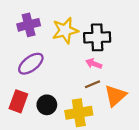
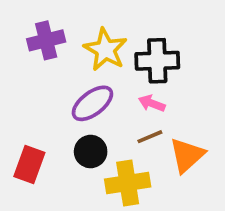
yellow star: (65, 31) -> (105, 50), turned -30
purple ellipse: (31, 64) -> (92, 103), moved
black circle: (47, 105) -> (91, 152), moved

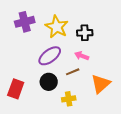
black cross: (157, 61) -> (85, 33), size x0.7
brown line: (150, 137) -> (73, 72), moved
yellow cross: (128, 183) -> (69, 99), size x0.6

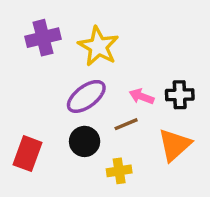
black cross: (85, 33) -> (180, 95), moved

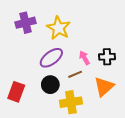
pink arrow: (142, 96) -> (84, 58), turned 40
yellow cross: (119, 171) -> (71, 102), size x1.5

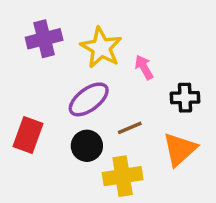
pink arrow: (84, 58) -> (144, 67), moved
red rectangle: (16, 92) -> (28, 135), moved

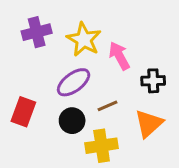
pink arrow: (144, 67) -> (119, 56), size x1.4

